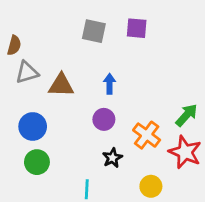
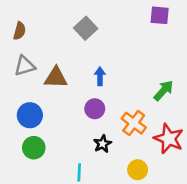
purple square: (137, 28) -> (160, 15), moved
gray square: (94, 31) -> (86, 28), turned 35
brown semicircle: (14, 45) -> (19, 31), moved
green arrow: (186, 115) -> (164, 91), moved

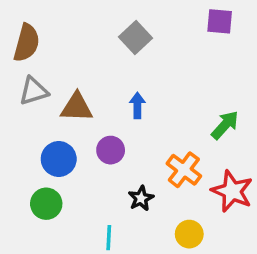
gray square: (86, 28) -> (136, 37), moved
brown semicircle: (19, 31) -> (27, 43), size x1.5
purple circle: (95, 109) -> (111, 150), moved
blue circle: (30, 115) -> (59, 159), moved

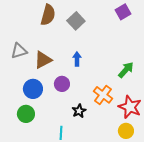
purple square: (220, 21) -> (123, 12), turned -35
brown semicircle: (27, 43) -> (48, 15), moved
brown triangle: (77, 107) -> (43, 60), turned -30
yellow circle: (189, 234) -> (126, 131), moved

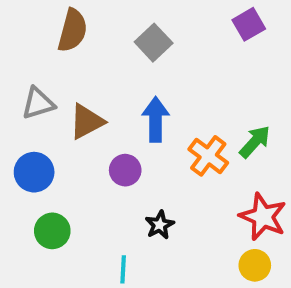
brown semicircle: (48, 15) -> (73, 30), moved
blue arrow: (77, 59) -> (156, 119), size x1.5
blue circle: (33, 89) -> (34, 172), moved
orange cross: (103, 95) -> (208, 156), moved

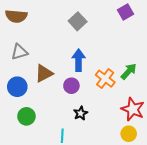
brown semicircle: (73, 30) -> (16, 16), moved, turned 80
brown triangle: (87, 122) -> (44, 73), moved
purple circle: (125, 170) -> (71, 86), moved

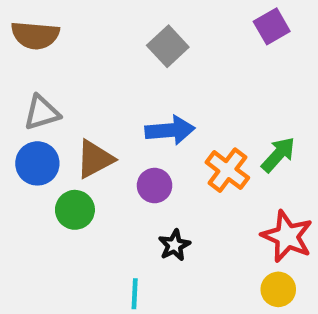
blue arrow: (79, 60) -> (170, 130), turned 85
blue circle: (17, 87) -> (37, 163), moved
green circle: (26, 116) -> (75, 210), moved

